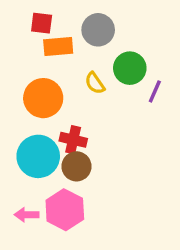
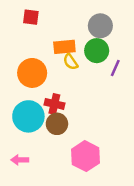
gray circle: (98, 30) -> (100, 26), moved
orange rectangle: (58, 46) -> (64, 47), moved
pink hexagon: (65, 210) -> (85, 156), moved

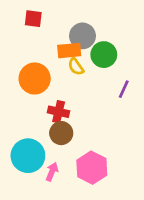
gray circle: (100, 26) -> (82, 36), moved
purple line: (115, 68) -> (124, 89), moved
cyan circle: (28, 116) -> (28, 156), moved
pink arrow: (20, 160) -> (52, 172), moved, turned 112

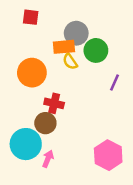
brown circle: (61, 133) -> (45, 123), moved
pink hexagon: (92, 168) -> (108, 155), moved

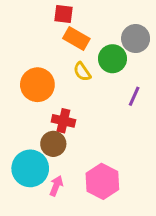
red square: (31, 17) -> (63, 14), moved
gray circle: (76, 33) -> (136, 39), moved
orange rectangle: (64, 47) -> (76, 39), moved, turned 35
pink hexagon: (108, 155) -> (102, 181), moved

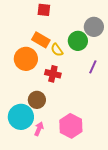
orange rectangle: (76, 39) -> (41, 40), moved
red cross: (63, 121) -> (53, 74), moved

